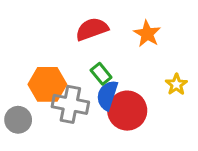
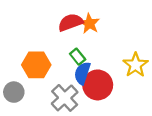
orange star: (147, 34) -> (89, 24), moved
yellow star: (176, 84) -> (135, 65), size x1.5
gray cross: (70, 104) -> (65, 98), moved, turned 36

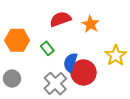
orange star: (89, 24) -> (91, 24), moved
green rectangle: (78, 57) -> (47, 48), moved
orange hexagon: (36, 65) -> (17, 40), moved

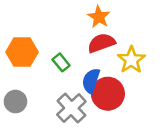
red semicircle: (60, 19) -> (101, 43), moved
orange star: (91, 24) -> (99, 17), moved
yellow star: (116, 55) -> (131, 60), moved

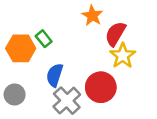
red semicircle: (101, 43) -> (115, 34), moved, turned -40
green rectangle: (61, 62) -> (44, 39), moved
blue semicircle: (91, 81) -> (55, 75), moved

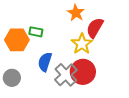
green rectangle: (44, 39) -> (36, 32), turned -40
yellow star: (123, 56) -> (82, 44), moved
gray cross: (67, 101) -> (66, 75), moved

